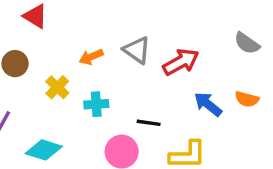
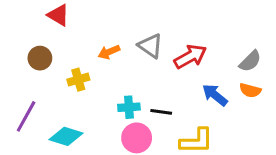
gray semicircle: (247, 43) -> (250, 61), moved, turned -80
yellow cross: (57, 87) -> (78, 80), turned 30
cyan cross: (96, 104) -> (129, 107), moved

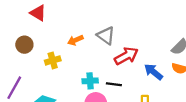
red arrow: (190, 57) -> (126, 56), moved

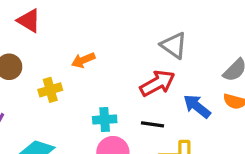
gray triangle: (106, 36) -> (174, 45), moved
black line: (114, 84) -> (152, 124), moved

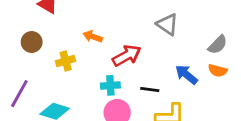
orange arrow: (83, 60) -> (93, 37), turned 42
red arrow: (157, 83) -> (127, 56), moved

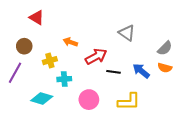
cyan cross: (110, 85) -> (64, 79), moved
black line: (150, 90) -> (114, 72), moved
purple line: (19, 94) -> (15, 73), moved

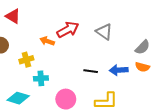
red arrow: (96, 56) -> (68, 30), moved
blue arrow: (141, 71) -> (119, 70), turned -42

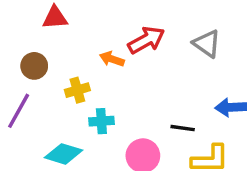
red triangle: (13, 16) -> (55, 18), turned -35
black line: (91, 71) -> (183, 128), moved

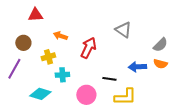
red arrow: (146, 40) -> (88, 48), moved, turned -35
orange arrow: (112, 59) -> (60, 36), moved

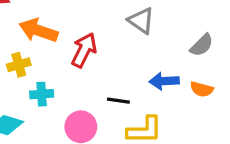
orange arrow: (60, 36) -> (38, 30), size x1.6
orange semicircle: (160, 64) -> (202, 89), moved

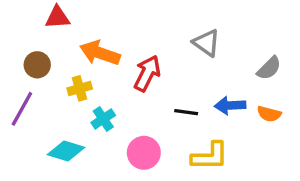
cyan cross: (42, 94) -> (103, 119), turned -30
black line: (118, 101) -> (186, 112), moved

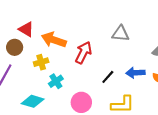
red triangle: (58, 17) -> (26, 29), moved, turned 35
gray triangle: (206, 43) -> (121, 34), turned -30
black line: (186, 112) -> (108, 77), turned -56

